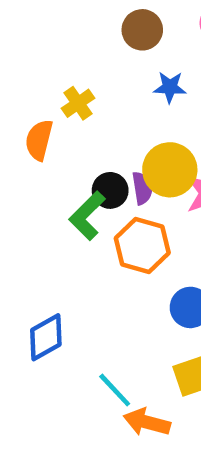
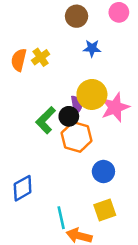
orange semicircle: (39, 140) -> (19, 60), moved
black circle: (110, 190) -> (69, 116), moved
cyan line: (115, 390) -> (61, 218), turned 30

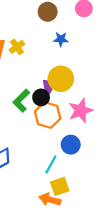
pink star: (115, 107) -> (81, 111), moved
yellow square: (105, 210) -> (60, 186), moved
cyan line: (61, 218) -> (51, 164), moved, turned 42

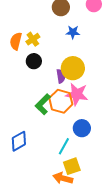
black circle: (41, 97) -> (34, 61), moved
green L-shape: (21, 101) -> (43, 104), moved
pink star: (81, 111) -> (77, 94), moved, turned 30

